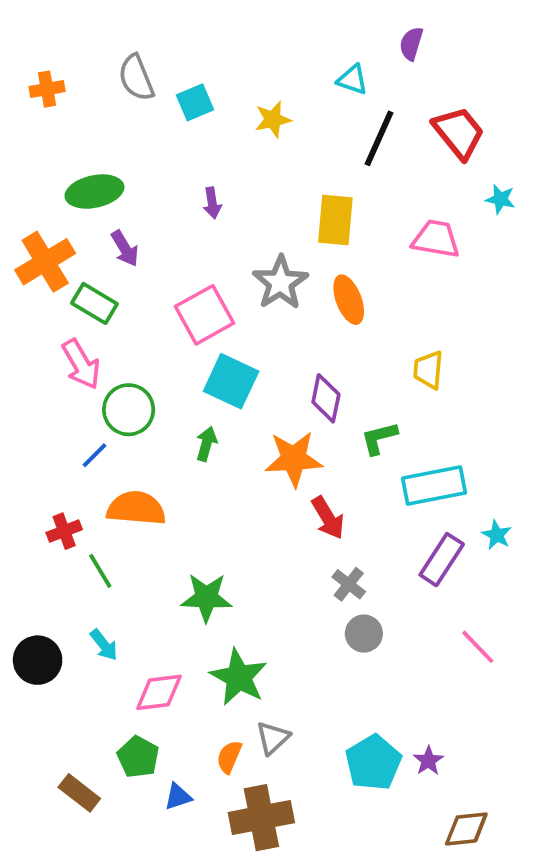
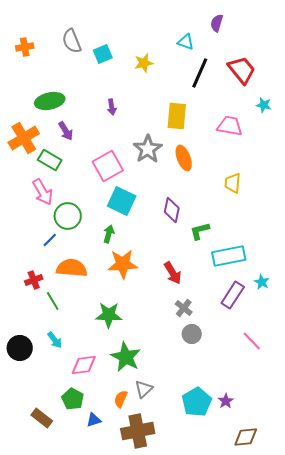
yellow trapezoid: (428, 370) -> (233, 183), moved
orange star: (294, 459) -> (123, 264), moved

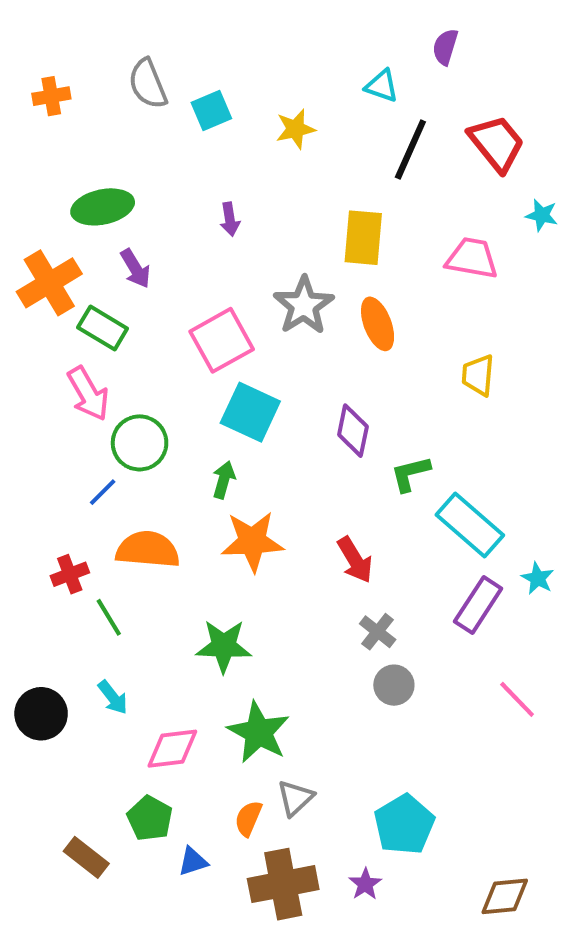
cyan rectangle: (229, 256) -> (470, 525), turned 52
purple star: (226, 401) -> (365, 884), moved

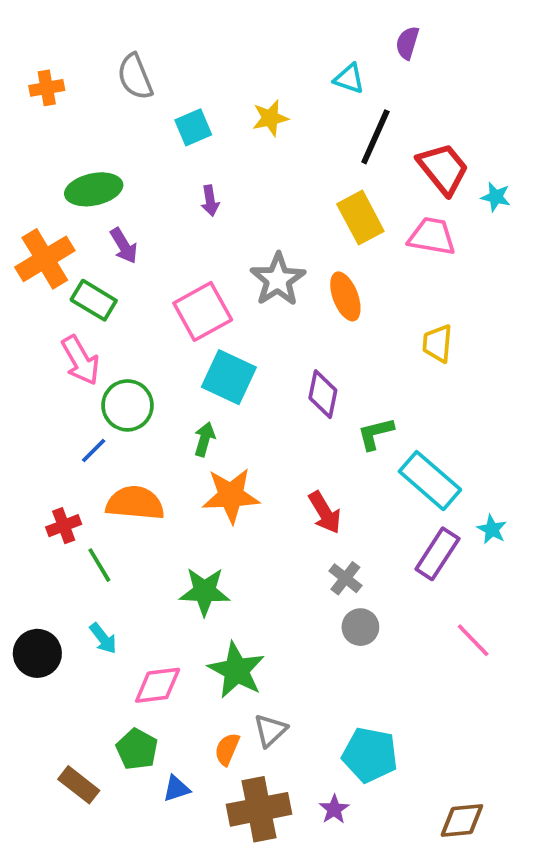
cyan square: (211, 110) -> (193, 127), moved
red trapezoid: (497, 143) -> (443, 169), moved
yellow rectangle: (363, 238) -> (360, 218), moved, turned -33
cyan pentagon: (404, 825) -> (370, 755), turned -30

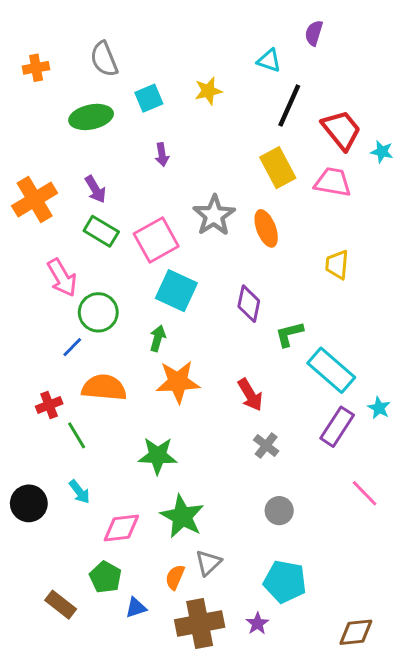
green ellipse: (94, 189) -> (91, 117), moved
green rectangle: (94, 300) -> (101, 231), moved
gray circle: (360, 627) -> (279, 511), moved

